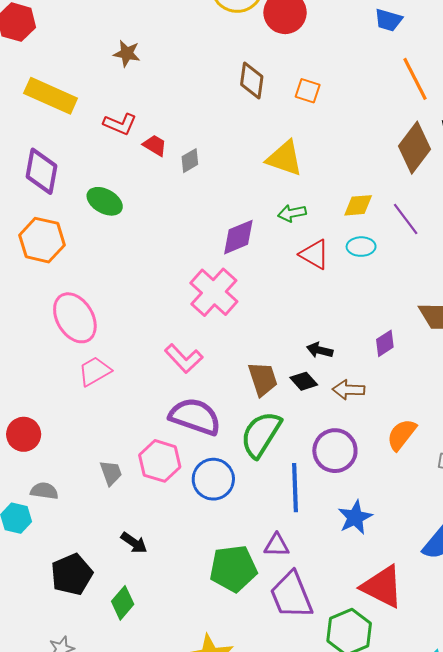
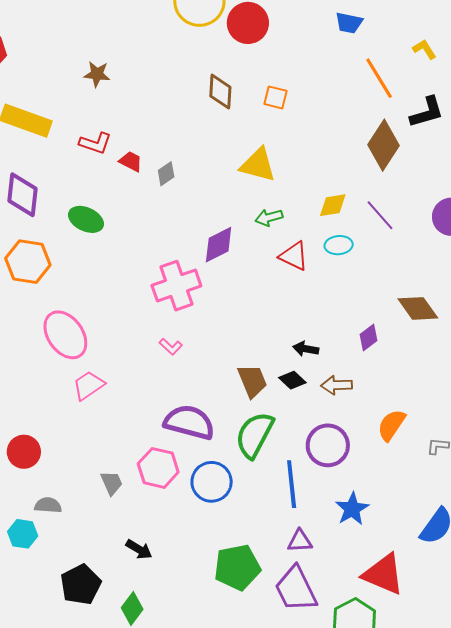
pink cross: (214, 292) -> (176, 286), moved, turned 33
pink L-shape: (184, 358) -> (171, 347), moved, size x0.6
purple triangle: (277, 545) -> (300, 541), moved

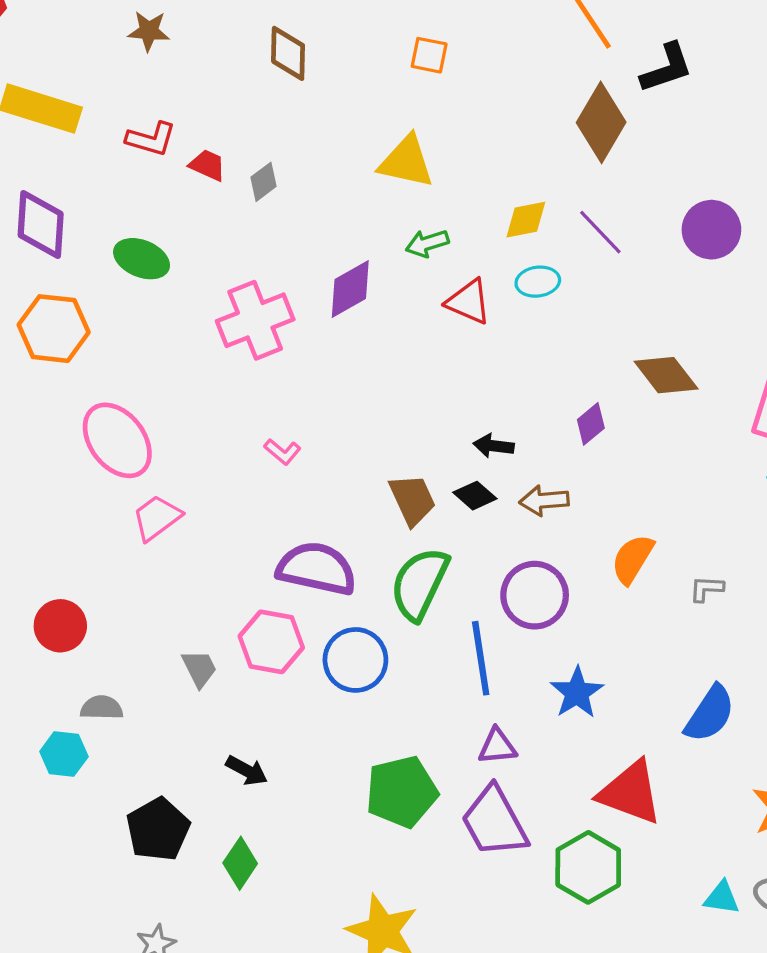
brown diamond: (220, 92) -> (288, 53), moved
pink cross: (176, 286) -> (255, 320), moved

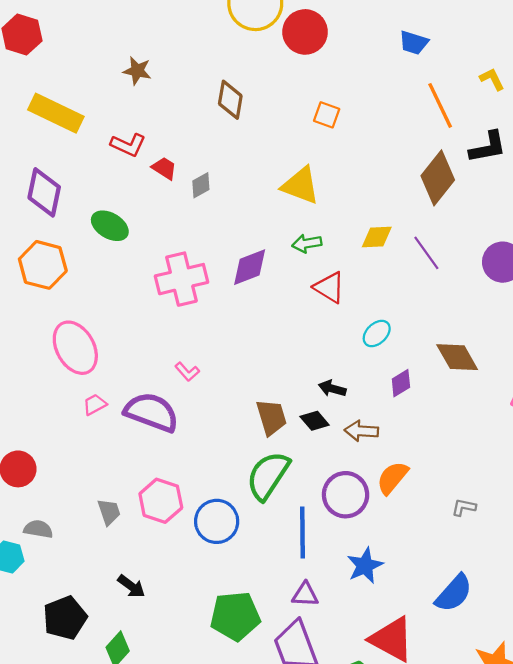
cyan ellipse: (538, 282) -> (377, 333), moved, turned -44
pink trapezoid: (157, 518) -> (95, 404), size x0.7
orange semicircle: (632, 559) -> (392, 478), moved
purple semicircle: (317, 568) -> (152, 412), moved

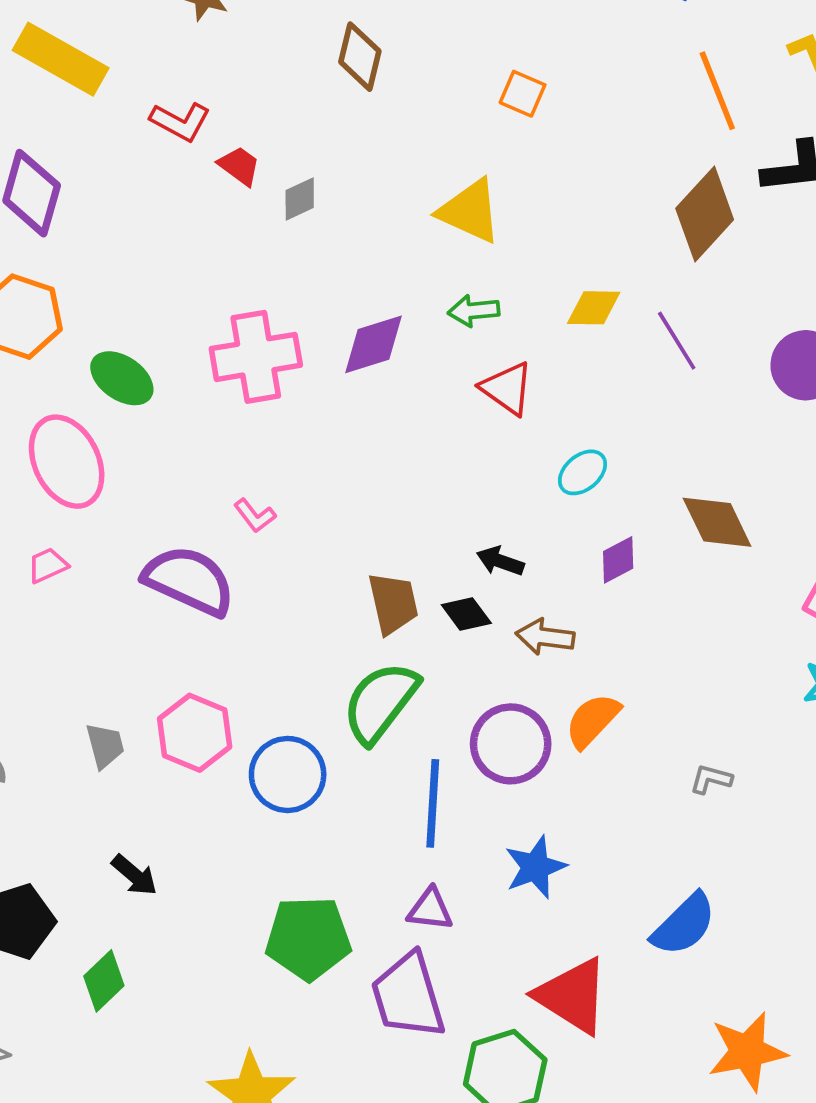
green ellipse: (110, 226) -> (122, 378), moved
pink trapezoid: (95, 404) -> (48, 565), moved

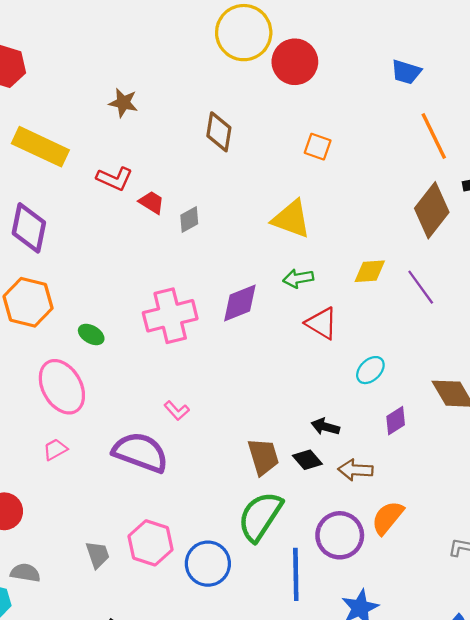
green ellipse: (122, 378) -> (91, 334), size x0.7

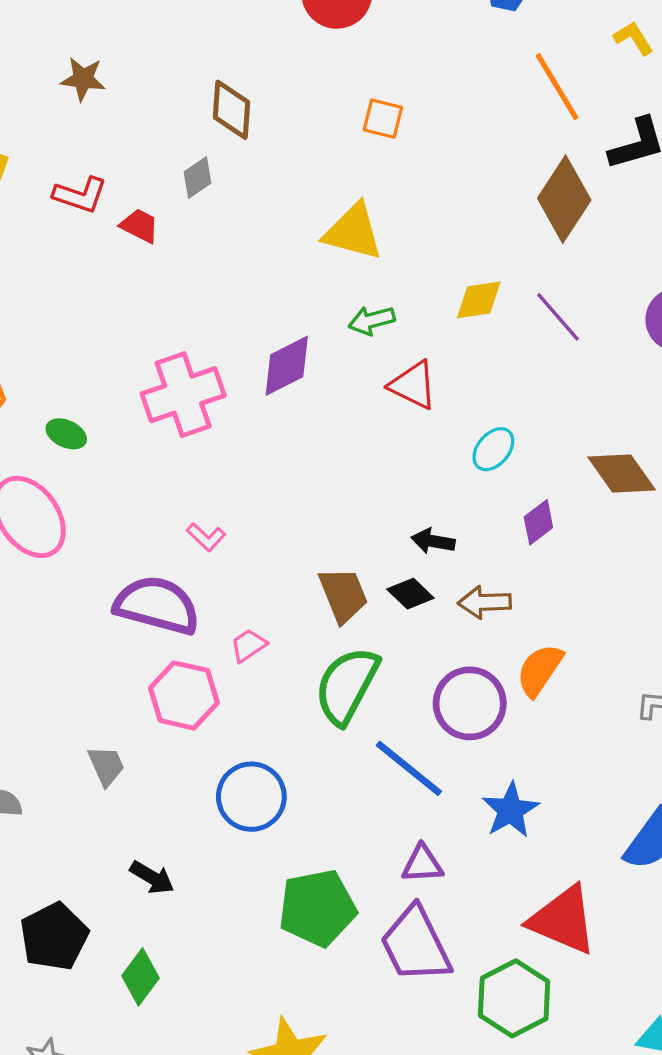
gray diamond: (189, 219) -> (197, 178), moved
pink trapezoid: (55, 450) -> (248, 645), moved
pink hexagon: (151, 543) -> (184, 695), moved
blue circle: (208, 564) -> (251, 797), moved
blue line: (296, 574) -> (409, 768), turned -45

